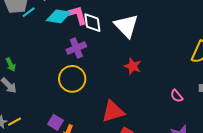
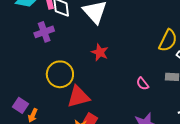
yellow circle: (72, 79) -> (60, 74), moved

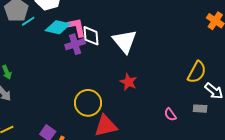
purple cross: (44, 32) -> (75, 44), moved

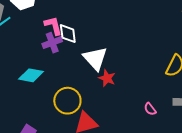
cyan diamond: (58, 27) -> (31, 75), moved
white triangle: (125, 41) -> (95, 58), moved

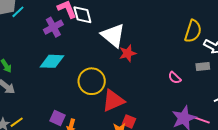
purple cross: (52, 43) -> (53, 27), moved
red star: (107, 78) -> (128, 53), turned -30

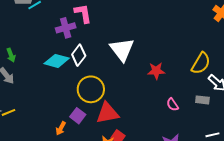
white diamond: (82, 15) -> (79, 55), moved, turned 40
red star: (128, 53) -> (156, 71), moved
purple square: (57, 118) -> (78, 116), moved

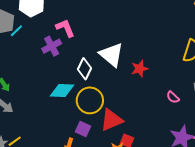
white diamond: (79, 55) -> (84, 69), moved
cyan diamond: (57, 61) -> (62, 90), moved
red star: (156, 71) -> (140, 69), moved

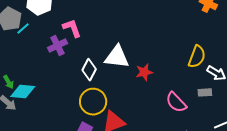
white triangle: (111, 55) -> (117, 57), turned -36
cyan diamond: (62, 90) -> (23, 92), moved
pink semicircle: (173, 97) -> (176, 102), size x1.6

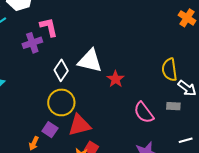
yellow semicircle: (197, 57) -> (170, 70), turned 145
red star: (144, 72) -> (116, 79), turned -30

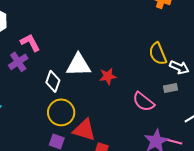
red star: (116, 79) -> (108, 76), turned -30
red triangle: (79, 125) -> (84, 130), turned 45

